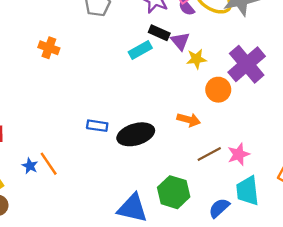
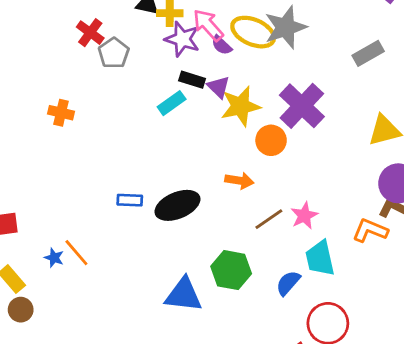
yellow star: (196, 59) -> (240, 106), size x1.6

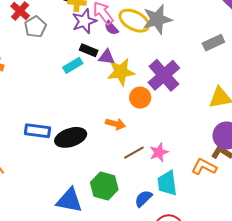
purple star: (182, 39) -> (84, 21), turned 30
purple triangle: (219, 87) -> (107, 57), turned -42
blue rectangle: (130, 200) -> (38, 131), size x1.4

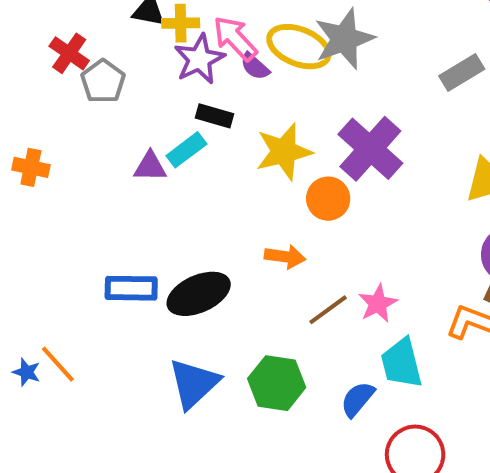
purple triangle: (107, 57) -> (150, 166), moved
blue triangle: (69, 200) -> (194, 383), moved, turned -48

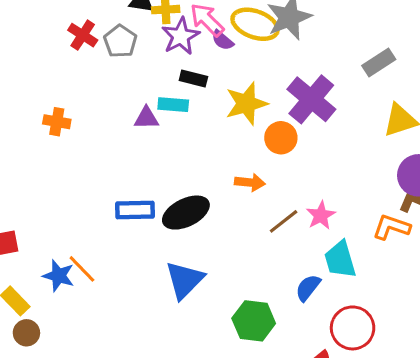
gray rectangle: (462, 73) -> (379, 63), moved
gray pentagon: (103, 81) -> (120, 41), moved
cyan rectangle: (186, 150) -> (173, 105), turned 44
blue star: (27, 372) -> (59, 276), size x1.5
green hexagon: (277, 383) -> (254, 321), moved

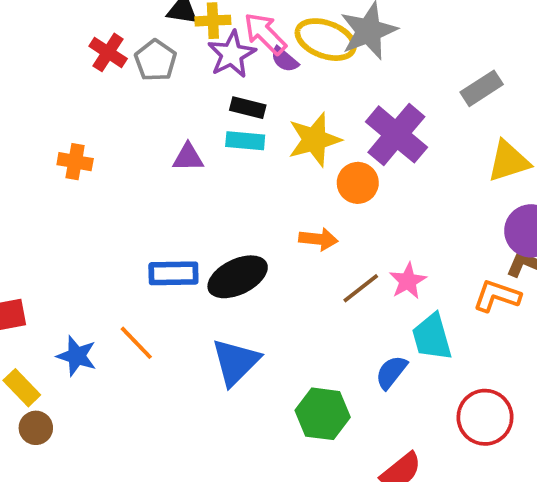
cyan rectangle: (173, 105) -> (245, 141), moved
orange line: (82, 269) -> (136, 343), moved
red circle: (353, 328) -> (485, 417), moved

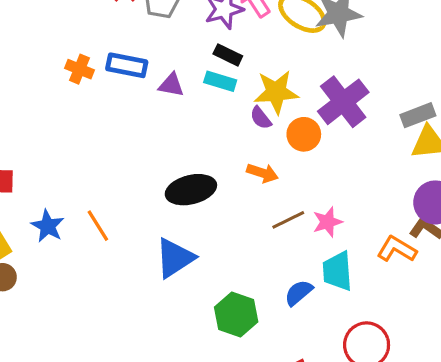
purple semicircle: (284, 59) -> (261, 118), moved
gray rectangle: (482, 88) -> (418, 115), moved
blue rectangle: (173, 273) -> (127, 65), moved

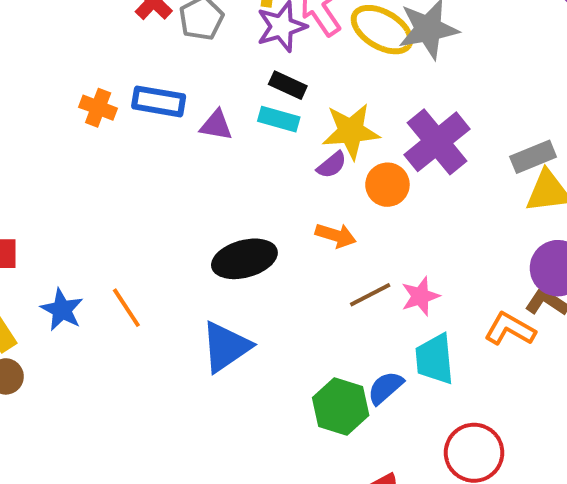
purple semicircle: (261, 118) -> (332, 165), turned -90
green hexagon: (236, 315) -> (341, 407), moved

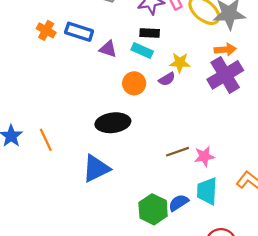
black rectangle: (288, 85) -> (150, 33), turned -30
yellow star: (351, 131) -> (180, 63), size x0.7
orange circle: (387, 185) -> (134, 83), moved
orange arrow: (336, 235) -> (225, 49), moved, turned -30

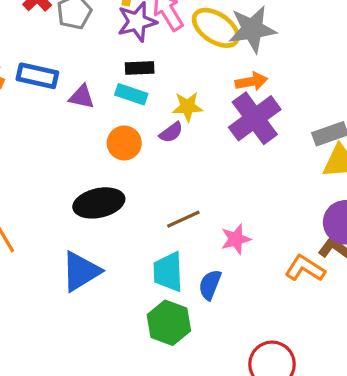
brown line: (177, 152) -> (183, 219), moved
cyan trapezoid: (207, 191) -> (168, 272), moved
blue semicircle: (179, 203) -> (210, 285), moved, turned -30

